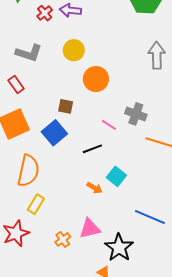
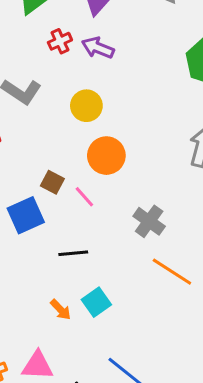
pink line: (109, 125) -> (84, 197), moved

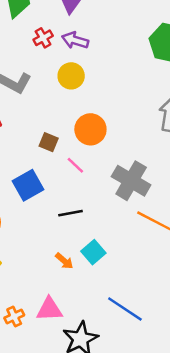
yellow circle: (86, 106) -> (71, 76), moved
brown square: (52, 182) -> (49, 142), moved
gray cross: (149, 221) -> (131, 181), size x1.4

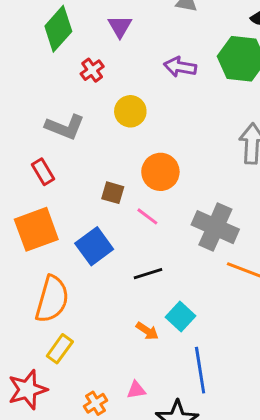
purple arrow: (75, 40) -> (180, 67), moved
pink triangle: (49, 309) -> (136, 390), size x0.6
blue line: (125, 309) -> (200, 370), moved, turned 54

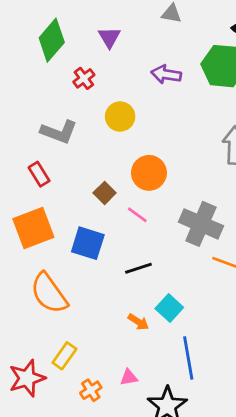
brown square: (113, 193) -> (105, 193), turned 30
blue square: (94, 246) -> (88, 243), turned -36
orange semicircle: (52, 299) -> (49, 293), turned 129
yellow rectangle: (60, 349) -> (64, 356), moved

